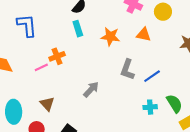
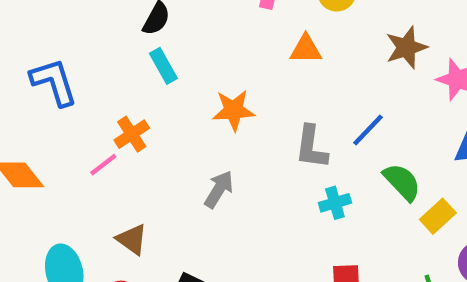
orange star: (110, 37) -> (234, 110), moved
gray L-shape: (127, 70) -> (311, 147), moved
blue line: (152, 76) -> (368, 130), moved
cyan cross: (150, 107) -> (335, 203), moved

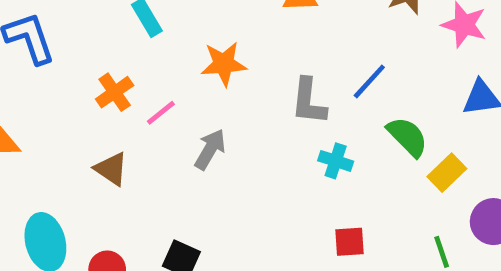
pink line: (103, 165) -> (161, 113), moved
cyan cross: (335, 203) -> (336, 161), turned 36
brown triangle: (132, 239) -> (111, 169), moved

